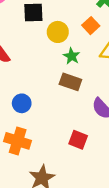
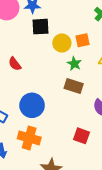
orange square: (91, 26) -> (82, 40), moved, turned 32
blue circle: (22, 103) -> (32, 105), size x1.5

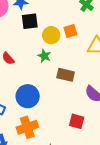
green star: (74, 64) -> (44, 56), moved
orange cross: (29, 138) -> (27, 127), turned -30

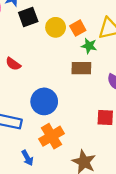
orange square: (70, 31) -> (78, 28), moved
green star: (44, 56) -> (89, 46), moved

